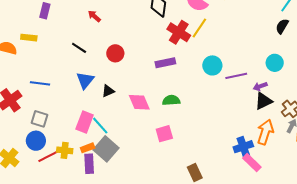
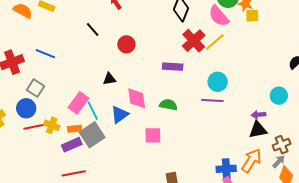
purple line: (236, 76) -> (212, 100), moved
blue triangle: (85, 80) -> (120, 115), moved
purple rectangle: (89, 164) -> (72, 145), turned 54

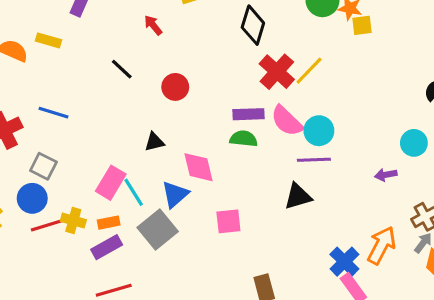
pink semicircle: (219, 16) -> (287, 121), moved
green semicircle: (168, 105) -> (244, 139), moved
black triangle: (258, 130) -> (298, 196), moved
gray square: (92, 135) -> (158, 229), moved
blue cross: (226, 169) -> (344, 262), turned -36

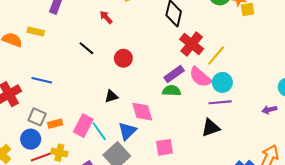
yellow line: (309, 71) -> (216, 56), moved
purple rectangle: (249, 114) -> (174, 74), turned -30
orange rectangle: (109, 223) -> (55, 124), moved

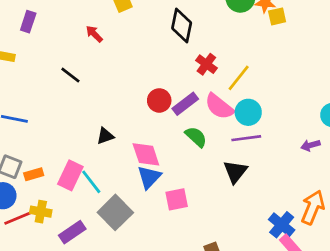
red cross: (192, 44) -> (206, 64), size x0.7
red circle: (123, 58) -> (159, 100), moved
green semicircle: (172, 91) -> (196, 137), moved, turned 42
black triangle: (211, 128) -> (235, 172), turned -30
blue triangle: (127, 131) -> (149, 177), moved

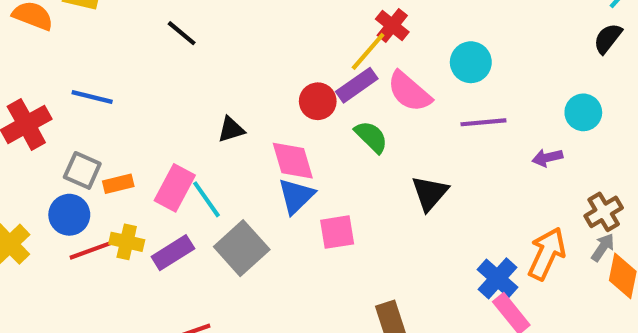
yellow line: (239, 78) -> (368, 51), moved
red circle: (159, 100) -> (318, 101), moved
cyan circle: (248, 112) -> (471, 62), moved
purple line: (246, 138) -> (483, 122), moved
purple rectangle: (72, 232) -> (173, 253), moved

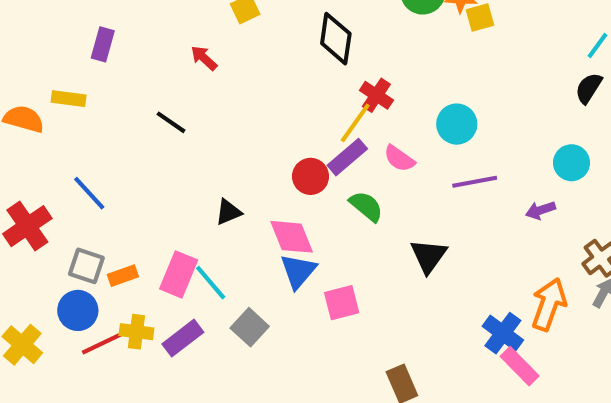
pink semicircle: (409, 92) -> (399, 158), size x0.7
blue line: (92, 97) -> (89, 193), turned 39
gray square: (242, 248) -> (250, 327), size x0.7

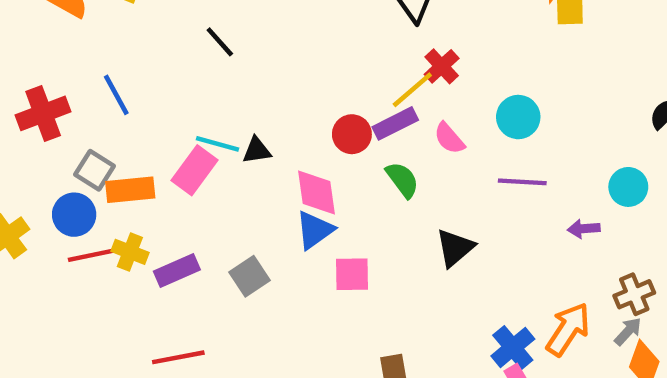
pink rectangle: (179, 274) -> (195, 170), moved
orange rectangle: (123, 276) -> (130, 190), size x1.5
cyan line: (211, 283) -> (217, 144), moved, turned -48

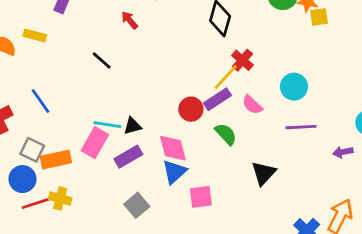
purple rectangle: (177, 270) -> (128, 157), moved

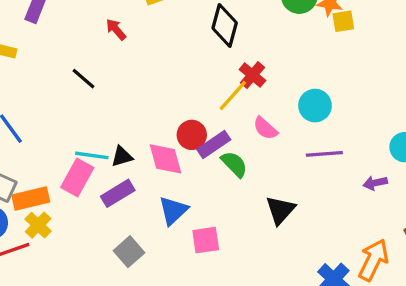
purple rectangle: (217, 99) -> (214, 144), moved
pink diamond: (173, 148) -> (166, 159), moved
yellow cross: (60, 199) -> (38, 225), moved, turned 30

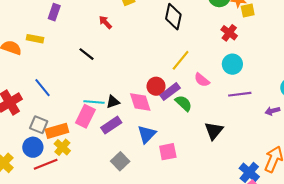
red cross: (252, 75) -> (229, 33), moved

